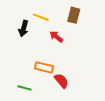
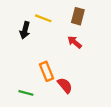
red arrow: (56, 37) -> (75, 42), moved
orange rectangle: (44, 67) -> (47, 71), turned 54

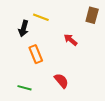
brown rectangle: (78, 16) -> (92, 15), moved
orange rectangle: (47, 71) -> (36, 54), moved

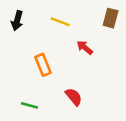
yellow line: (41, 17) -> (60, 22), moved
black arrow: (24, 28) -> (17, 21), moved

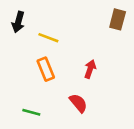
yellow line: (60, 22) -> (48, 38), moved
red arrow: (85, 48) -> (90, 69), moved, turned 70

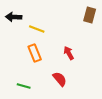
black arrow: (18, 22) -> (14, 17), turned 77
red arrow: (90, 69) -> (69, 53), turned -48

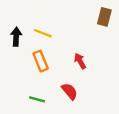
black arrow: (14, 17) -> (16, 37), moved, turned 91
green line: (24, 86) -> (37, 99), moved

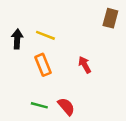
red semicircle: (70, 91) -> (66, 107), moved

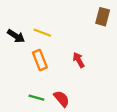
black arrow: (17, 39) -> (16, 36), turned 120

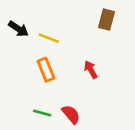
brown rectangle: (103, 17) -> (107, 20), moved
black arrow: (16, 36) -> (18, 29), moved

